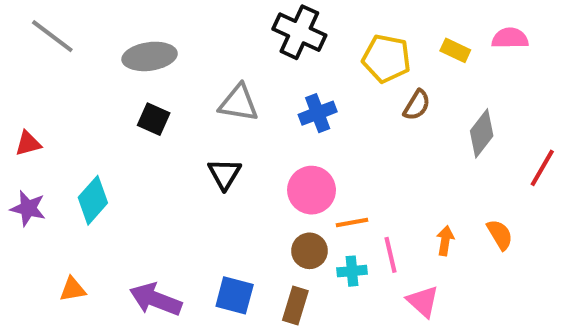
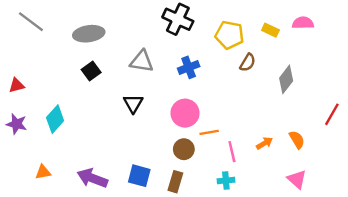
black square: (154, 119) -> (91, 71), turned 30
red line: (542, 168) -> (332, 114), moved
orange arrow: (445, 241) -> (264, 143), turned 49
cyan cross: (352, 271) -> (226, 180), moved
pink triangle: (423, 301) -> (297, 179), moved

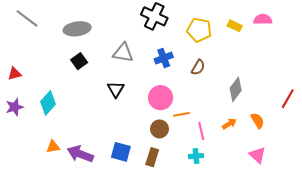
brown semicircle: (248, 63) -> (198, 67), moved
gray diamond: (286, 79) -> (236, 89), moved
purple star: (17, 124) -> (15, 107), turned -30
orange triangle: (43, 172) -> (53, 147), moved

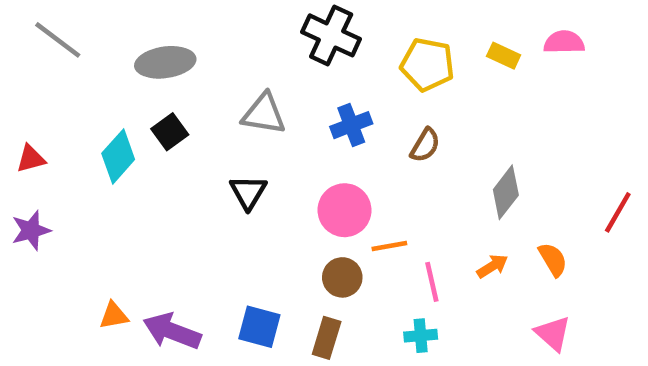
cyan diamond: (48, 103) -> (118, 156), moved

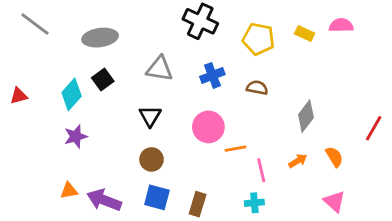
brown semicircle: (425, 145) -> (257, 88), turned -110
purple star: (31, 230) -> (76, 136), moved
brown circle: (342, 277) -> (152, 159), moved

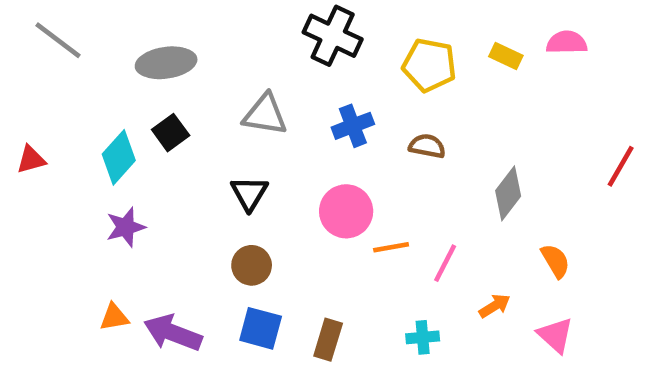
red line: (374, 128) -> (621, 166), moved
orange arrow: (298, 161) -> (495, 306), moved
pink line: (261, 170) -> (445, 263), moved, turned 40

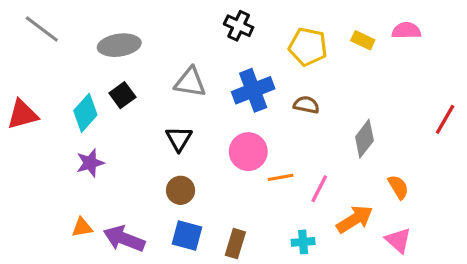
black cross: (333, 36) -> (239, 26), size x0.7
blue cross: (353, 126) -> (253, 90), size x1.4
red triangle: (31, 160) -> (22, 114), size x1.5
orange arrow: (495, 306) -> (355, 219), size x1.6

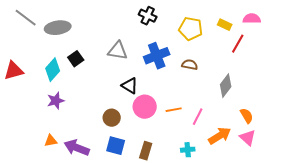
gray ellipse: (119, 45) -> (58, 28), moved
red line: (445, 119) -> (238, 44), moved
black triangle: (179, 139) -> (130, 86), moved, turned -30
pink circle: (248, 152) -> (145, 107), moved
pink triangle: (398, 240) -> (248, 138), moved

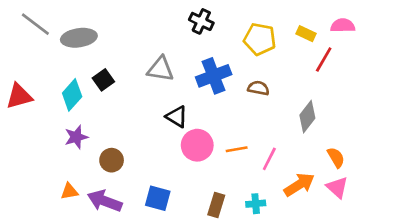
brown circle: (112, 118) -> (112, 160), moved
brown rectangle: (146, 151) -> (216, 205), moved

